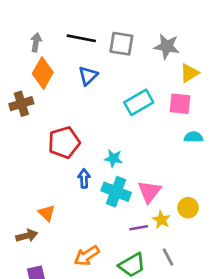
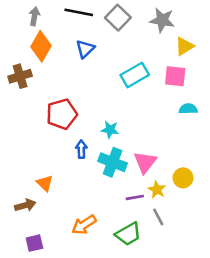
gray square: (121, 44) -> (118, 18), turned 35
gray line: (168, 257) -> (158, 217), moved

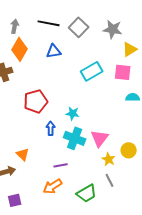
blue triangle: (85, 49) -> (54, 51), turned 35
purple line: (135, 197) -> (61, 165), moved

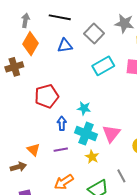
gray square: (79, 27) -> (94, 34), moved
yellow star: (109, 159) -> (92, 157), moved
purple line: (61, 165) -> (61, 150), moved

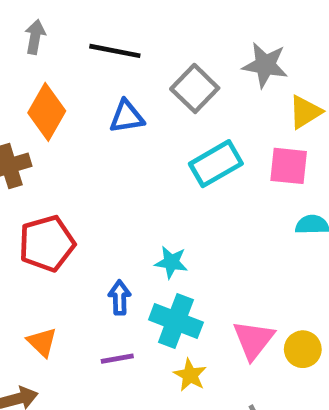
gray arrow: (25, 20) -> (35, 37), moved
red pentagon: (47, 96) -> (47, 243), moved
pink triangle: (111, 134) -> (253, 340), moved
orange triangle: (33, 150) -> (42, 342), moved

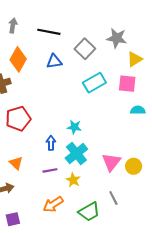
cyan cross: (176, 321) -> (76, 154), turned 30
yellow star: (190, 375) -> (73, 180), moved

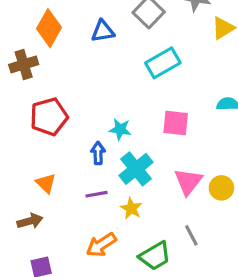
pink square: (127, 84) -> (176, 123), moved
cyan star: (74, 127) -> (120, 129), moved

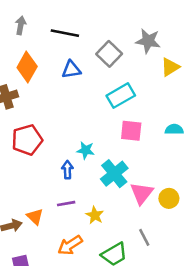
pink square: (176, 123) -> (131, 131), moved
cyan cross: (136, 169) -> (114, 174), moved
orange triangle: (46, 183) -> (35, 217), moved

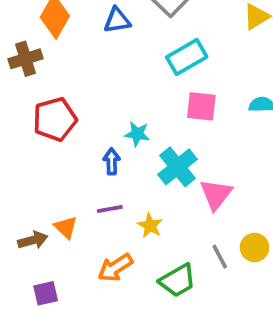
yellow circle: (169, 198) -> (255, 247), moved

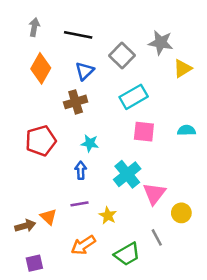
blue triangle: (117, 20) -> (85, 71), turned -36
brown cross: (25, 59) -> (76, 102), moved
cyan star: (137, 134) -> (90, 143), moved
yellow circle: (255, 247) -> (181, 213), moved

